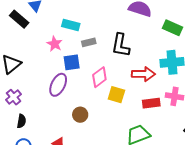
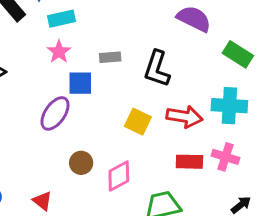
cyan rectangle: (71, 25) -> (62, 19), moved, turned -36
pink diamond: (99, 77) -> (119, 176), moved
yellow square: (116, 95) -> (138, 122), moved

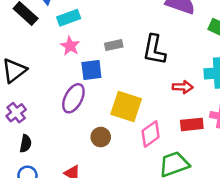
red arrow: (184, 117) -> (183, 87), size x0.7
yellow square: (138, 122) -> (126, 106), moved, size x1.4
pink diamond: (119, 176) -> (151, 134), moved

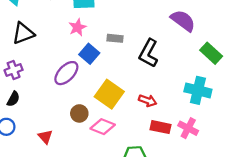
blue square: (91, 70) -> (89, 54), turned 30
red arrow: (183, 87) -> (148, 101), moved
pink diamond: (151, 134) -> (103, 127), moved, turned 40

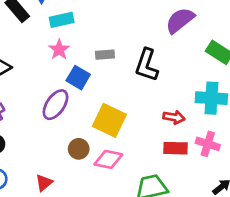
purple semicircle: (183, 21) -> (180, 20), turned -65
red arrow: (148, 101) -> (174, 117), moved
red triangle: (45, 137) -> (44, 183), turned 42

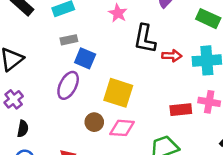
pink star: (59, 49) -> (118, 13), moved
gray rectangle: (105, 55) -> (69, 40), moved
red arrow: (174, 117) -> (172, 56), moved

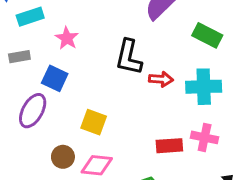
pink star: (118, 13) -> (67, 38), moved
gray rectangle: (69, 40) -> (19, 57), moved
yellow square: (118, 93) -> (94, 122), size x0.7

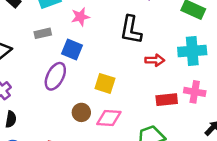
pink star: (67, 38) -> (80, 17), turned 30
red arrow: (161, 79) -> (155, 60), moved

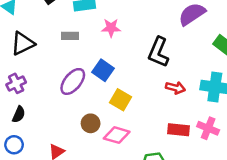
blue square: (72, 50) -> (103, 70), moved

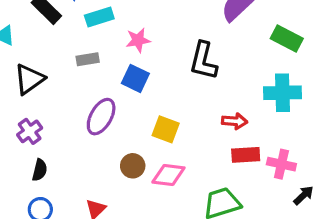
blue square: (103, 70) -> (135, 78), moved
red arrow: (175, 88) -> (235, 121), moved
pink cross: (208, 128) -> (281, 164), moved

